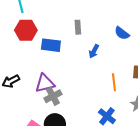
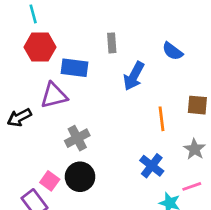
blue arrow: (94, 51) -> (134, 76), size x1.5
purple triangle: (45, 83) -> (54, 95), moved

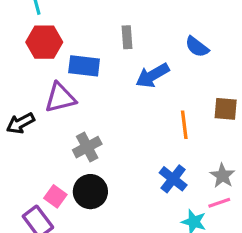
blue arrow: (134, 76) -> (152, 75), turned 32
gray star: (195, 149) -> (222, 176), moved

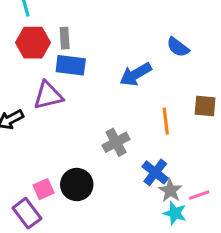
gray rectangle: (127, 37) -> (65, 38), moved
gray cross: (87, 147) -> (116, 142), moved
gray star: (222, 176) -> (170, 191), moved
pink square: (55, 196) -> (44, 189), turned 30

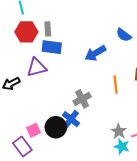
blue cross: (155, 172) -> (71, 119), moved

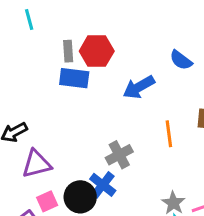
red hexagon: (26, 32) -> (97, 51), moved
purple triangle: (37, 67) -> (37, 164), moved

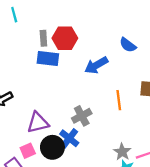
purple triangle: (37, 164) -> (38, 123), moved

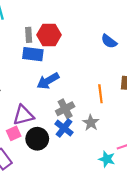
blue arrow: (96, 65) -> (48, 81), moved
blue cross: (69, 138) -> (64, 128), moved
pink square: (28, 151) -> (14, 133), moved
gray star: (122, 152) -> (91, 123), moved

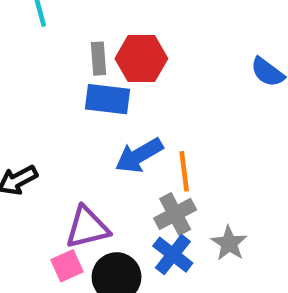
orange line: (100, 94) -> (184, 171), moved

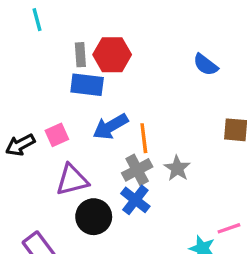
gray star: (229, 243) -> (177, 168), moved
pink square: (67, 266) -> (57, 135), moved

